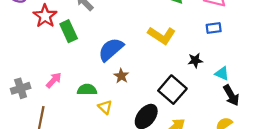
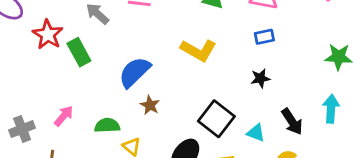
black star: (195, 60) -> (260, 78), moved
cyan triangle: (222, 73) -> (256, 133), moved

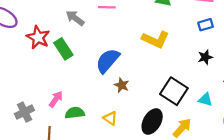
green semicircle: (107, 125) -> (75, 113), moved

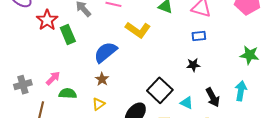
yellow L-shape: (156, 40) -> (138, 30), moved
brown star: (122, 85) -> (102, 79), moved
yellow triangle: (110, 118) -> (99, 104), turned 40

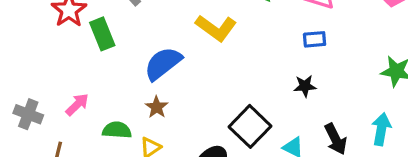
gray cross: (23, 85) -> (28, 114), turned 36
green semicircle: (68, 94) -> (117, 130), moved

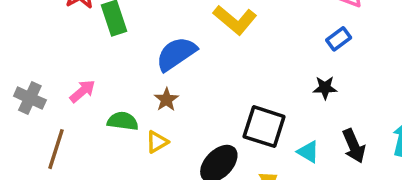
blue rectangle: (315, 39) -> (339, 39), turned -35
black square: (250, 126) -> (264, 127), turned -30

